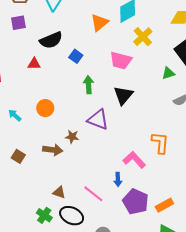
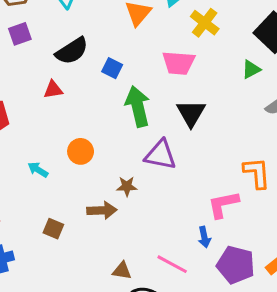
green arrow: (89, 85) -> (138, 106), size x1.5
pink L-shape: (134, 160) -> (223, 204), turned -50

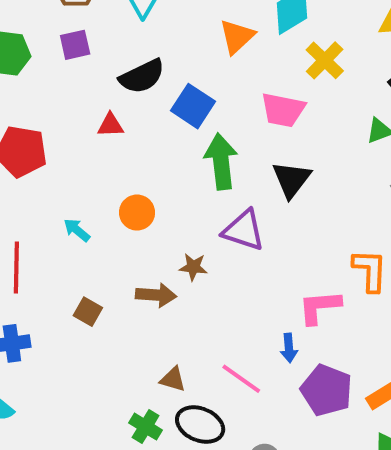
blue square: (112, 68) -> (193, 106), size x1.5

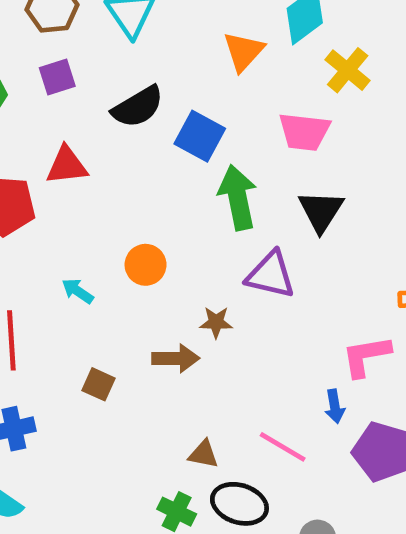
red triangle: (110, 125) -> (67, 165), moved, size x1.4

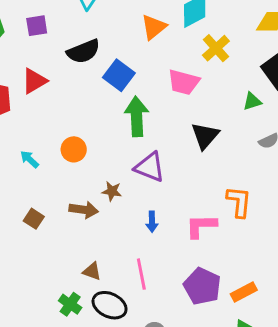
red triangle: (67, 165) -> (34, 81), turned -32
black triangle: (321, 211) -> (205, 136), moved
blue arrow: (335, 406) -> (152, 222), moved
pink line: (283, 447) -> (141, 274), turned 40

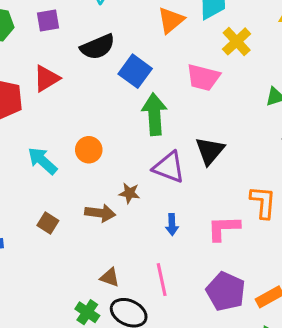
black triangle: (205, 136) -> (210, 151), moved
cyan arrow: (29, 159) -> (42, 161), size x1.5

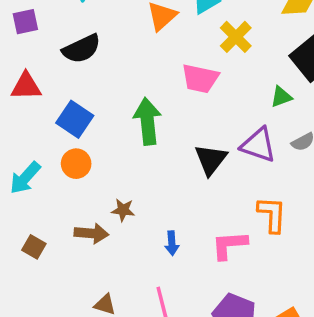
blue square: (135, 71) -> (75, 119), moved
red triangle: (46, 79) -> (26, 86), turned 32
cyan arrow: (42, 161) -> (25, 178), turned -88
purple triangle: (169, 167) -> (258, 145), moved

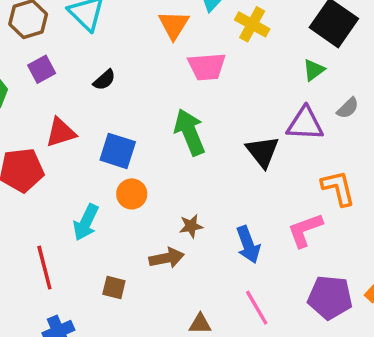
black semicircle: (82, 49) -> (104, 80), size x0.6
pink trapezoid: (200, 78) -> (207, 67), moved
blue arrow: (172, 243) -> (248, 245), size x1.5

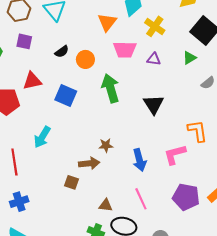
purple square: (42, 69) -> (24, 41), turned 35
purple triangle: (305, 124) -> (154, 59), moved, size x0.6
orange circle: (132, 194) -> (85, 59), moved
brown square: (114, 288) -> (71, 182), moved

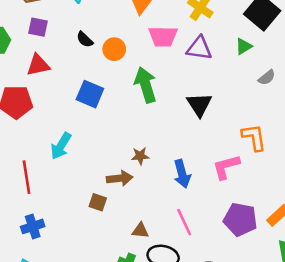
black semicircle: (62, 52) -> (85, 39), turned 80
purple triangle: (154, 59) -> (199, 48), size x1.5
red triangle: (32, 81) -> (38, 65), moved

